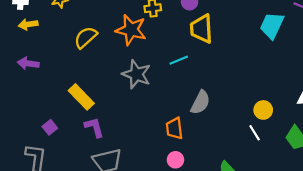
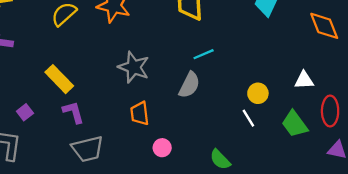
cyan line: (179, 60) -> (204, 54), moved
gray star: (136, 74) -> (134, 67), moved
orange trapezoid: (174, 128) -> (140, 113), moved

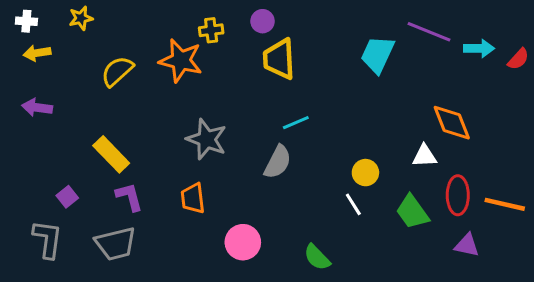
orange diamond: (324, 26) -> (452, 123), moved
orange trapezoid: (140, 113) -> (193, 198), moved
pink circle: (162, 148) -> (243, 242), size x1.5
gray trapezoid: (88, 149) -> (116, 244), moved

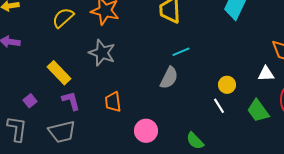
gray star: (207, 139) -> (102, 53), moved

